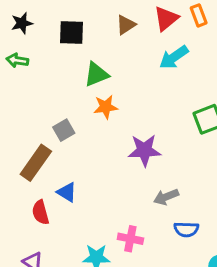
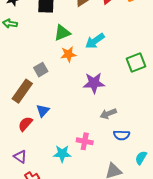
cyan arrow: (174, 57) -> (95, 41), moved
blue triangle: (67, 192) -> (43, 111), turned 40
red semicircle: (40, 212) -> (25, 124), turned 56

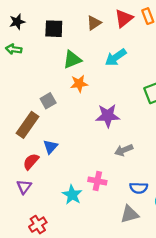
cyan arrow: (95, 41) -> (116, 57), moved
blue semicircle: (122, 135) -> (139, 188), moved
cyan star: (62, 154) -> (72, 195), turned 30
purple triangle: (20, 157) -> (24, 187), moved, turned 32

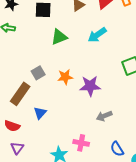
orange star: (79, 84) -> (65, 77), moved
red semicircle: (31, 162) -> (12, 126), moved, turned -112
blue semicircle: (139, 188) -> (117, 149), turned 56

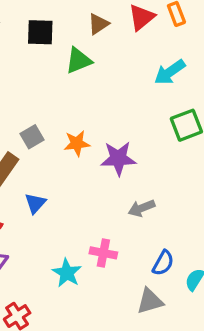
cyan arrow: (97, 35) -> (170, 72), moved
green triangle: (59, 37) -> (78, 60), moved
blue semicircle: (117, 149) -> (163, 263), turned -119

